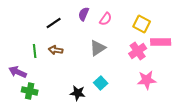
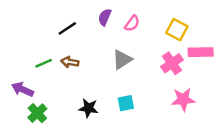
green line: (35, 51) -> (44, 63), turned 72
cyan square: (101, 83) -> (126, 103), turned 32
green cross: (30, 91) -> (37, 113), turned 35
black star: (78, 93) -> (88, 108), moved

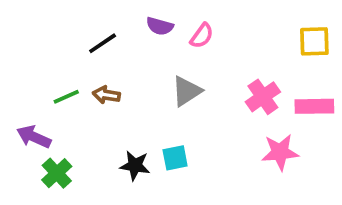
purple semicircle: (105, 17) -> (160, 26), turned -98
yellow square: (177, 30) -> (314, 41), moved, turned -30
pink rectangle: (201, 52) -> (314, 106), moved
cyan square: (126, 103) -> (175, 158), moved

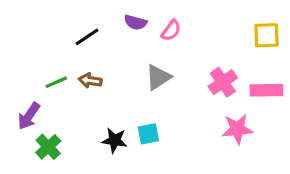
purple arrow: (34, 137) -> (29, 116), turned -80

